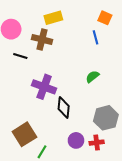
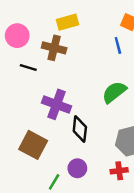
green semicircle: (92, 77) -> (114, 92), size x1.5
brown square: (24, 134) -> (33, 145), moved, turned -30
purple circle: (76, 140) -> (77, 168), moved

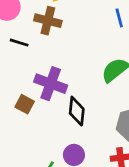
brown square: (33, 145) -> (25, 104), moved, size x0.6

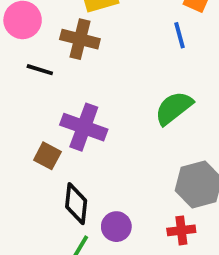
black diamond: (77, 111) -> (76, 204), moved

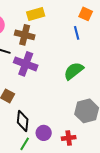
purple cross: (84, 127) -> (26, 64), moved
red cross: (181, 230) -> (69, 138), moved

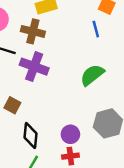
purple circle: (44, 133) -> (70, 134), moved
red cross: (69, 138) -> (70, 156), moved

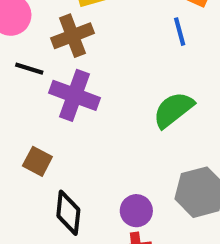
brown cross: (33, 31) -> (72, 36), turned -35

